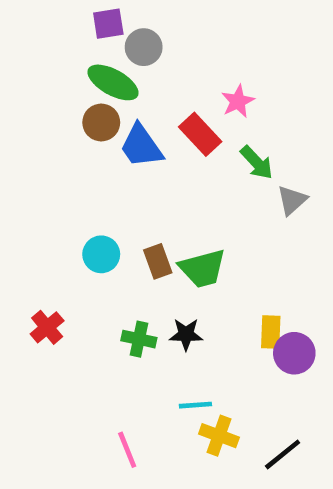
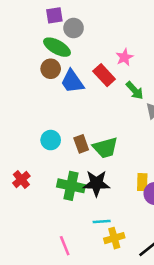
black star: (186, 334) -> (96, 183), size x1.5
green cross: (139, 339) -> (71, 186), size x1.5
yellow cross: (219, 436) -> (114, 238), turned -36

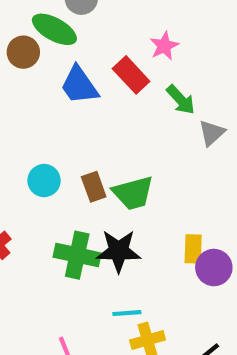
brown circle: (51, 69) -> (23, 52), moved

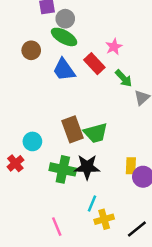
green ellipse: (54, 29) -> (64, 37), moved
cyan circle: (44, 181) -> (32, 141), moved
brown rectangle: (94, 187) -> (73, 129), size x1.5
cyan line: (127, 313) -> (92, 203), turned -63

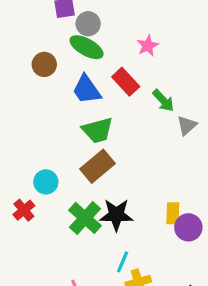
pink star: (114, 47) -> (148, 46), moved
brown rectangle: (73, 129) -> (98, 166), turned 70
green trapezoid: (96, 133) -> (98, 130), moved
green cross: (63, 169) -> (85, 218), turned 30

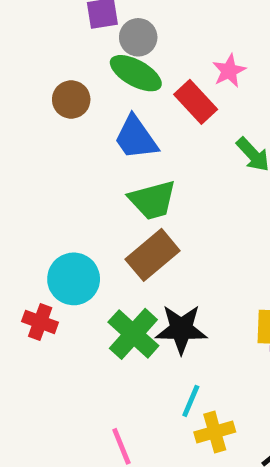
red rectangle: (126, 82) -> (196, 102), moved
cyan circle: (46, 182) -> (74, 279), size x1.4
red cross: (24, 210) -> (40, 322), turned -30

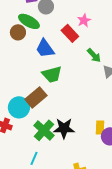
green ellipse: (136, 73) -> (29, 21), moved
brown rectangle: (153, 255) -> (36, 97), moved
cyan line: (191, 401) -> (34, 158), moved

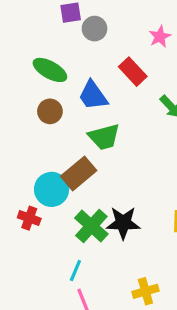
pink star: (84, 20) -> (160, 37), moved
green ellipse: (29, 21) -> (50, 70), moved
brown circle: (18, 32) -> (50, 111), moved

